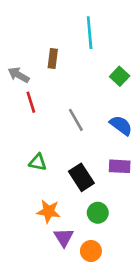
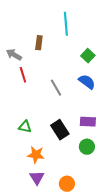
blue semicircle: (121, 125) -> (87, 82), moved
green triangle: (38, 162) -> (25, 127), moved
green circle: (98, 213) -> (87, 147), moved
purple triangle: (64, 237) -> (37, 178), moved

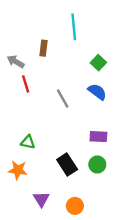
black rectangle: (60, 130) -> (67, 164), moved
orange star: (36, 155) -> (18, 170), moved

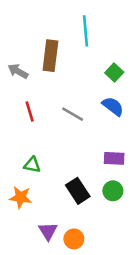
brown rectangle: (44, 48) -> (50, 56), size x1.6
red line: (26, 84) -> (30, 112), moved
gray line: (63, 98) -> (73, 114), turned -30
orange circle: (75, 206) -> (74, 239), moved

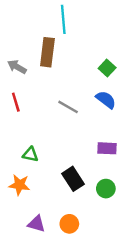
cyan line: (86, 31) -> (63, 19), moved
red line: (30, 112) -> (16, 102), moved
green circle: (113, 191) -> (106, 189), moved
purple triangle: (48, 231) -> (36, 224), moved, turned -42

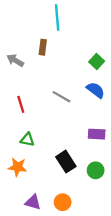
brown rectangle: (47, 52) -> (43, 47), size x0.6
red line: (16, 102) -> (21, 104), moved

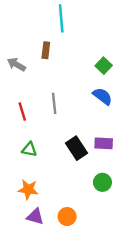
gray line: (61, 97) -> (54, 103), moved, turned 54
black rectangle: (66, 162) -> (77, 148), moved
orange star: (17, 167) -> (28, 189), moved

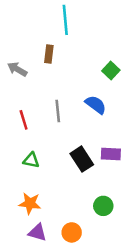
blue semicircle: (102, 96) -> (96, 105), moved
green circle: (102, 182) -> (103, 206), moved

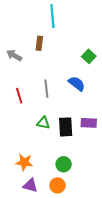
black rectangle: (82, 159) -> (66, 127), turned 30
green triangle: (31, 160) -> (43, 123), moved
green circle: (103, 206) -> (64, 164), moved

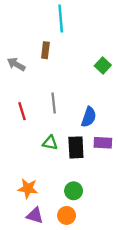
blue semicircle: (77, 84) -> (89, 117), moved, turned 72

